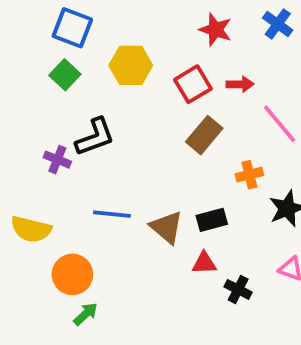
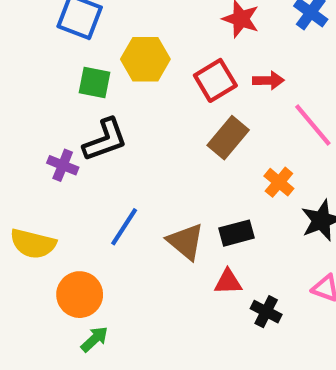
green square: (65, 75) -> (94, 83), moved, turned -32
orange cross: (249, 175) -> (279, 182), turned -36
blue line: (112, 214) -> (124, 227), turned -63

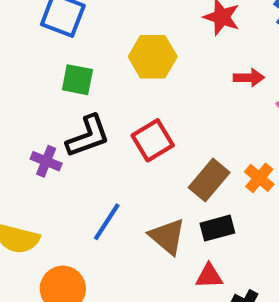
yellow hexagon: (145, 59) -> (153, 57), moved
red square: (215, 80) -> (153, 140), moved
brown rectangle: (228, 138) -> (209, 180), moved

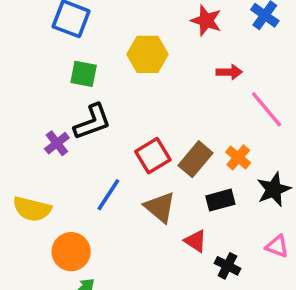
red square: (153, 140) -> (153, 156), moved
purple cross: (46, 161) -> (57, 143), turned 30
black rectangle: (217, 228) -> (220, 200), moved
red triangle: (209, 276) -> (195, 241), turned 35

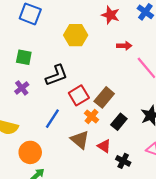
green square: (84, 74) -> (24, 57), moved
black L-shape: (92, 122) -> (57, 75), moved
orange cross: (238, 157) -> (91, 116), moved
black rectangle: (220, 200) -> (119, 122), turned -35
brown triangle: (160, 207) -> (80, 140), moved

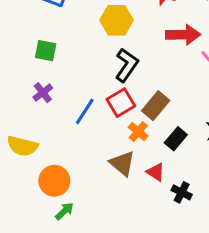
red arrow: (124, 46) -> (183, 35), size x1.6
black L-shape: (57, 75) -> (127, 65), moved, turned -35
blue line: (52, 119) -> (85, 111), moved

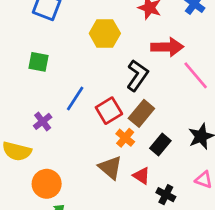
black L-shape: (127, 65) -> (137, 75), moved
purple cross: (43, 93) -> (43, 121), moved
blue line: (85, 111) -> (75, 98), moved

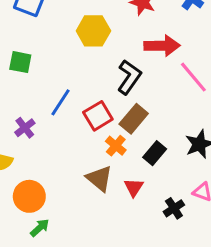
red triangle: (141, 176) -> (134, 187), turned 30
black cross: (166, 195) -> (174, 208), moved, turned 30

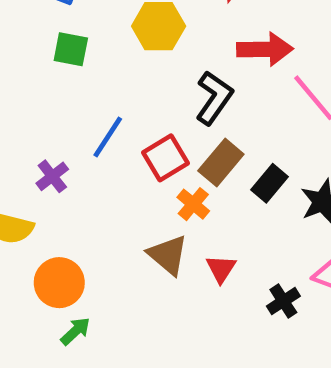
green square: (20, 62) -> (71, 49), moved
black rectangle: (155, 153) -> (269, 183), moved

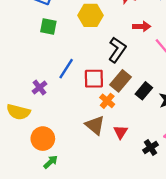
red arrow: (265, 49) -> (142, 26), size x0.7
red square: (166, 158) -> (94, 79), turned 30

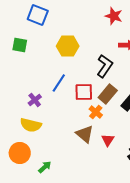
yellow hexagon: (91, 15) -> (68, 46), moved
green square: (48, 26) -> (20, 45), moved
yellow semicircle: (18, 112) -> (31, 125), moved
orange circle: (43, 139) -> (20, 153), moved

